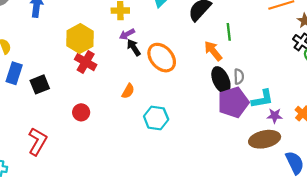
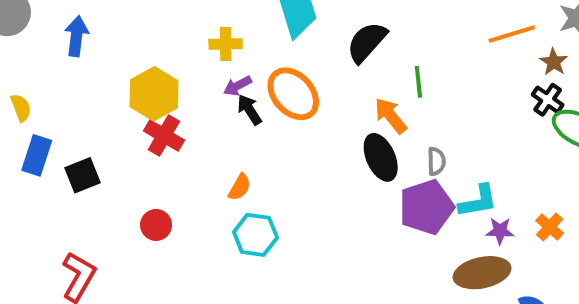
orange ellipse: (162, 58) -> (293, 94), moved
black ellipse: (221, 80) -> (381, 157), moved
cyan hexagon: (156, 118) -> (255, 235), moved

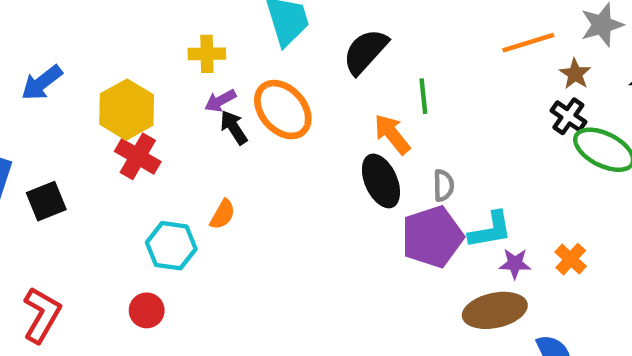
blue arrow: (77, 36) -> (42, 83), moved, turned -135
red circle: (156, 225) -> (147, 310), moved
cyan hexagon: (255, 235) -> (171, 246), moved

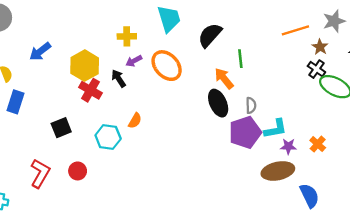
black arrow: (234, 127) -> (119, 78), moved
black square: (46, 201) -> (61, 128), moved
red circle: (147, 310) -> (78, 171), moved

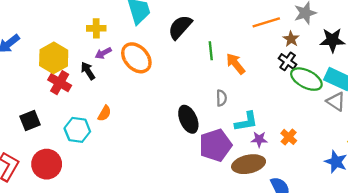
orange arrow: (224, 78) -> (236, 64), moved
black ellipse: (218, 103) -> (188, 119), moved
purple pentagon: (245, 132) -> (215, 145), moved
red circle: (78, 171) -> (47, 164), size x1.6

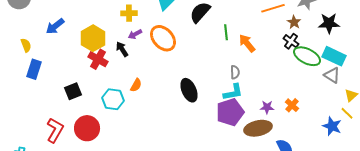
black ellipse: (188, 119) -> (189, 90), moved
cyan L-shape: (246, 122) -> (233, 92), moved

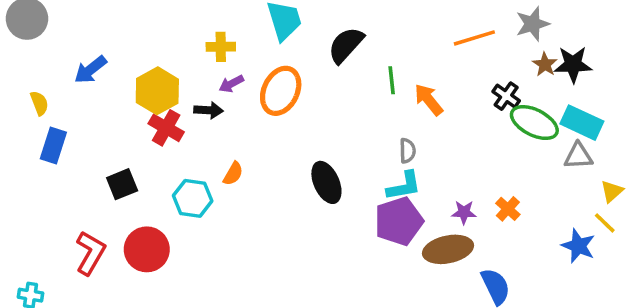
brown star: (294, 22) -> (545, 64), moved
orange ellipse: (163, 38) -> (281, 91), turned 68
black arrow: (122, 49) -> (208, 110), turned 126
gray triangle: (332, 75) -> (578, 156), turned -36

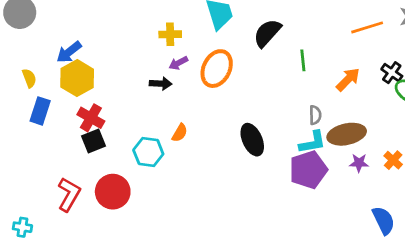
yellow hexagon: (157, 91) -> (77, 78), moved
orange arrow: (429, 100) -> (348, 79), moved, turned 84
red cross: (166, 128) -> (91, 118), moved
brown ellipse: (448, 249) -> (347, 134), moved

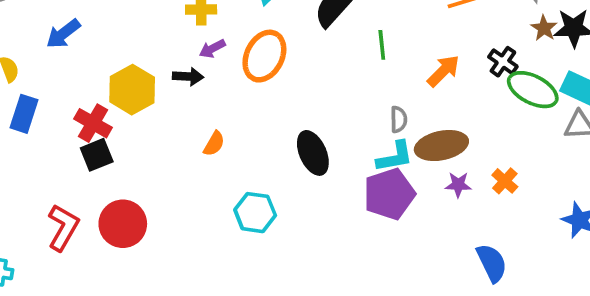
yellow hexagon: (77, 78) -> (132, 90), moved
cyan hexagon: (148, 152) -> (255, 213), moved

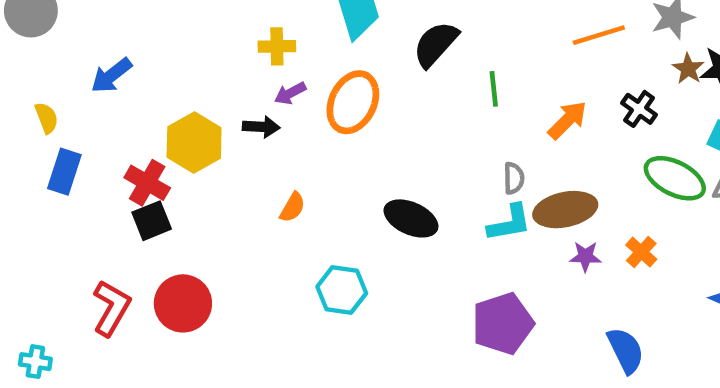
green ellipse: (533, 90) -> (675, 178), moved
black ellipse: (313, 153) -> (411, 218), turned -42
purple pentagon: (389, 194) -> (503, 324), moved

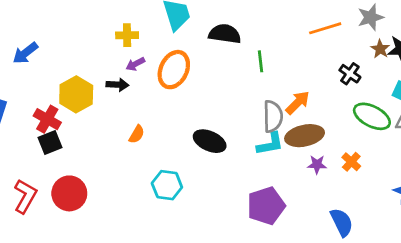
black semicircle: (436, 44) -> (225, 34), turned 56
orange arrow: (567, 120) -> (298, 103), moved
gray semicircle: (514, 178) -> (273, 116), size x1.6

